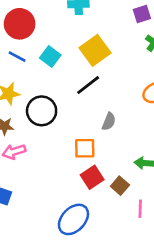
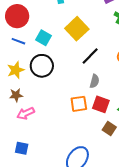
black line: (88, 85) -> (90, 56), moved
black circle: (42, 111) -> (42, 66), moved
red square: (92, 177) -> (101, 104), moved, turned -30

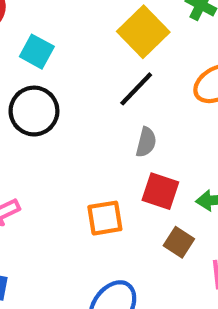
yellow square: (77, 29) -> (143, 32), moved
orange square: (79, 104) -> (105, 218), moved

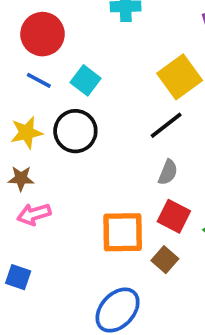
orange square: (105, 218) -> (123, 232), size x1.4
brown square: (179, 242) -> (165, 260), moved

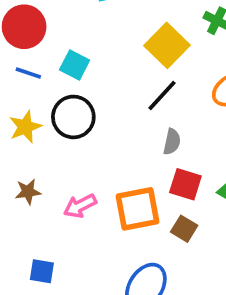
brown star: (21, 178) -> (28, 192), moved
pink arrow: (34, 214) -> (80, 206), moved

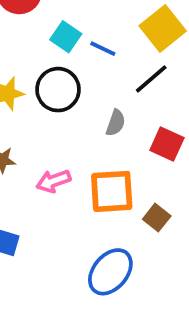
blue line: (28, 73) -> (103, 49), moved
gray semicircle: (172, 142) -> (116, 123), moved
red square: (185, 184) -> (167, 144), moved

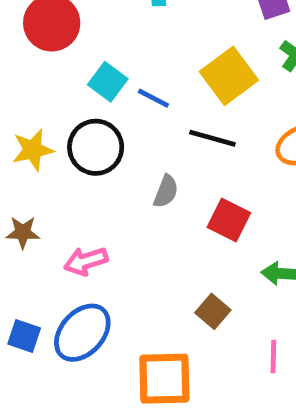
black line: (151, 79) -> (212, 138), turned 54
orange square: (112, 191) -> (164, 379), moved
blue ellipse: (110, 272) -> (82, 333), moved

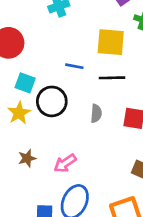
yellow square: (229, 76) -> (111, 42), turned -32
cyan square: (108, 82) -> (25, 83), moved

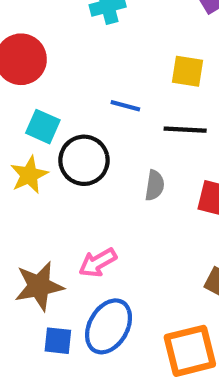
yellow square: (111, 42) -> (188, 71), size x0.7
brown star: (27, 158) -> (39, 286), moved, size x1.6

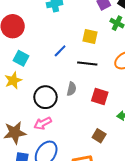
blue line: (125, 106) -> (60, 51), turned -64
black circle: (84, 160) -> (45, 97), moved

